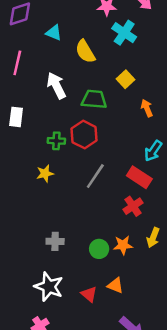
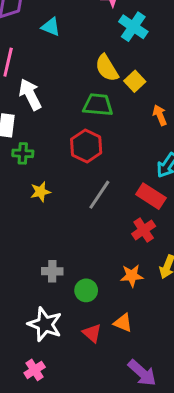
yellow semicircle: (85, 52) -> (107, 68), moved
white arrow: (56, 85) -> (30, 94), moved
green cross: (56, 141) -> (23, 153), moved
green circle: (99, 249) -> (86, 290), moved

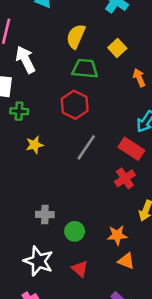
yellow semicircle: (107, 68) -> (76, 36), moved, turned 55
orange star: (132, 276) -> (117, 235), moved
orange triangle: (123, 323) -> (126, 261), moved

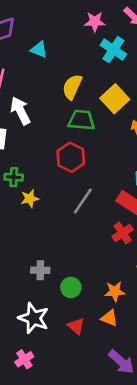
yellow square: (117, 48) -> (115, 99), size x1.5
green cross: (19, 111) -> (14, 177), moved
orange triangle: (126, 261) -> (109, 318), moved

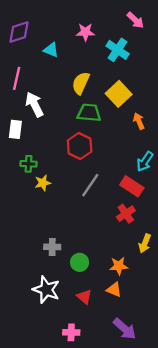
pink star: (95, 22) -> (85, 32), moved
pink cross: (24, 359) -> (71, 332), moved, turned 35

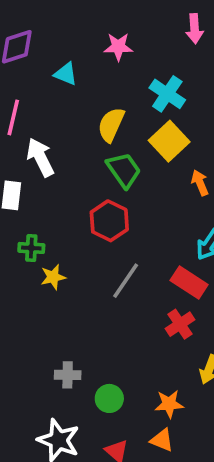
pink arrow: (135, 20) -> (195, 29), turned 42
cyan cross: (118, 50) -> (167, 94), moved
green trapezoid: (89, 113) -> (124, 170), turned 50

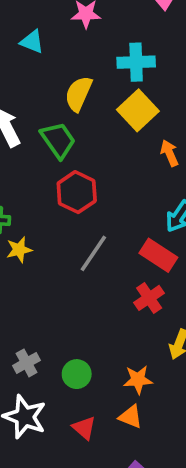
cyan cross: (167, 94) -> (136, 62), turned -36
green trapezoid: (124, 170) -> (58, 140), moved
gray cross: (68, 375) -> (27, 363), moved, turned -30

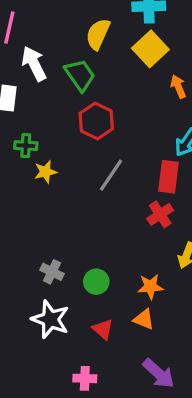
red rectangle: (158, 255) -> (168, 177), turned 64
gray cross: (27, 363) -> (52, 272), turned -35

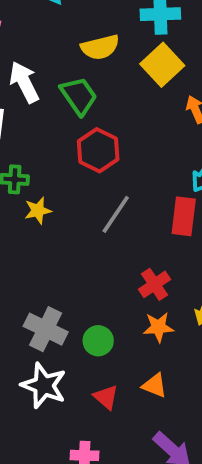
yellow semicircle: (98, 34) -> (100, 47), turned -128
red cross: (160, 214) -> (155, 284), moved
gray cross: (52, 272) -> (46, 329), size x1.5
orange star: (150, 287) -> (158, 327), moved

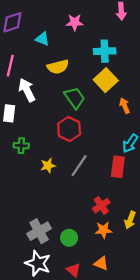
yellow semicircle: (100, 47) -> (58, 67), moved
green trapezoid: (79, 96) -> (75, 98), moved
yellow star: (38, 210) -> (48, 166), moved
gray cross: (46, 329) -> (39, 231), turned 35

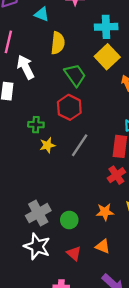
yellow semicircle: (58, 67) -> (58, 43), turned -70
green cross: (21, 146) -> (36, 125), moved
red cross: (101, 206) -> (116, 175), moved

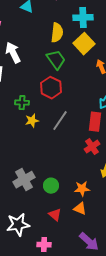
yellow semicircle: (58, 43) -> (57, 33), moved
orange star: (105, 212) -> (82, 189), moved
white star: (37, 246) -> (18, 225), moved, turned -30

